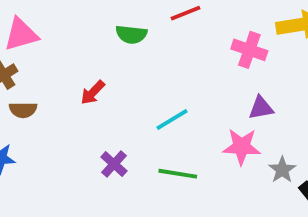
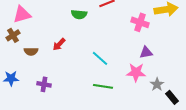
brown semicircle: (23, 110) -> (31, 51), moved
cyan line: (172, 120) -> (100, 58), turned 72
purple cross: (114, 164) -> (44, 84), moved, turned -32

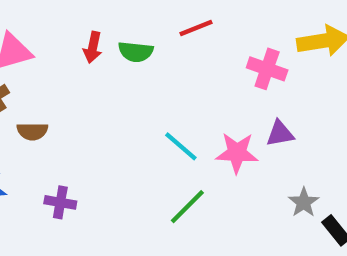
red arrow: (59, 44) -> (93, 47), moved, turned -32
pink star: (136, 72) -> (237, 153), moved
green line: (103, 86) -> (187, 207), turned -54

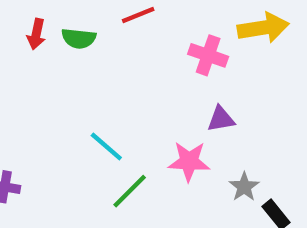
cyan line: (181, 146) -> (106, 147), moved
pink star: (237, 153) -> (189, 161), moved

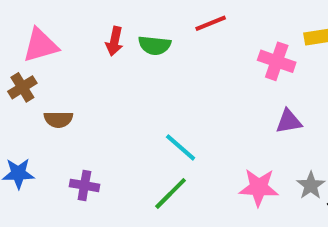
pink star: (189, 161) -> (259, 187), moved
green line: (130, 191) -> (171, 193), moved

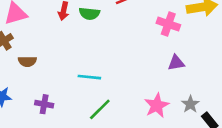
cyan line: (181, 147) -> (89, 77), moved, turned -35
pink star: (259, 187) -> (157, 105), turned -30

